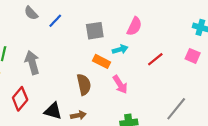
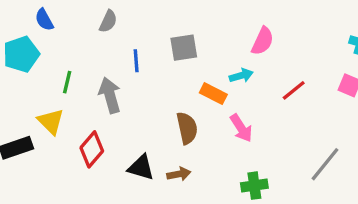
gray semicircle: (31, 13) -> (108, 21), turned -112
blue line: (55, 21) -> (136, 61), moved, turned -48
gray square: (95, 31) -> (184, 48), moved

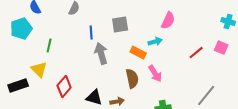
red line: (294, 90) -> (196, 53), moved
gray arrow: (110, 95) -> (101, 54), moved
brown semicircle: (187, 128) -> (132, 79), moved

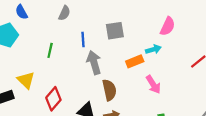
green line: (49, 46) -> (50, 50), moved
orange rectangle: (138, 53) -> (135, 61), turned -49
brown semicircle: (132, 79) -> (109, 90), moved

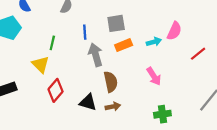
pink semicircle: (168, 26) -> (174, 31), moved
orange rectangle: (135, 61) -> (124, 45), moved
yellow triangle: (26, 80) -> (40, 64), moved

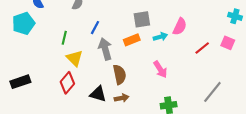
gray square: (116, 23) -> (142, 19), moved
blue line: (85, 32) -> (95, 28), turned 32
yellow triangle: (40, 64) -> (75, 58), moved

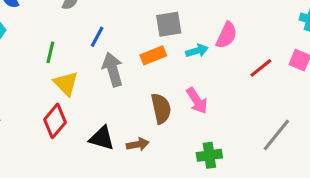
brown semicircle: (120, 75) -> (161, 108), moved

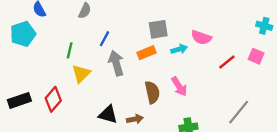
pink semicircle: (227, 35) -> (201, 38), turned 84
yellow triangle: (66, 84) -> (81, 74), turned 30
red diamond: (55, 121) -> (53, 99), moved

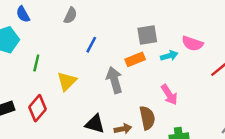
green line: (70, 50) -> (36, 63), moved
gray arrow: (116, 63) -> (114, 80), moved
brown semicircle: (152, 92) -> (147, 118), moved

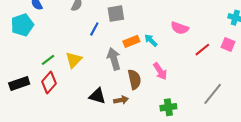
gray square: (147, 35) -> (116, 14), moved
cyan arrow: (169, 56) -> (151, 40), moved, turned -120
green line: (36, 63) -> (48, 60), moved, turned 40
brown semicircle: (147, 118) -> (134, 79), moved

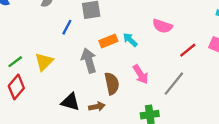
gray line: (213, 94) -> (174, 84), moved

